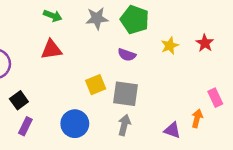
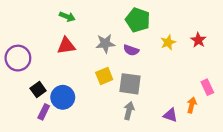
gray star: (97, 18) -> (105, 43), moved
blue circle: (75, 124) -> (63, 97), moved

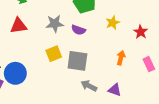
red star: (198, 40) -> (141, 32), moved
orange arrow: (192, 105) -> (121, 58), moved
gray arrow: (129, 111) -> (89, 86), moved, turned -77

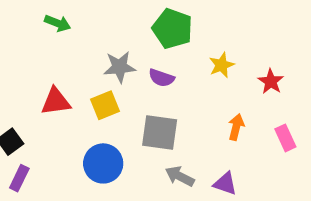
red triangle: (18, 26) -> (56, 102), moved
yellow square: (54, 54) -> (105, 105), moved
blue circle: (15, 73) -> (103, 163), moved

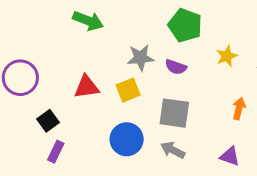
green arrow: (58, 23) -> (88, 21), size x1.4
gray arrow: (180, 176) -> (173, 150), moved

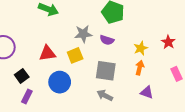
yellow star: (227, 56) -> (141, 48), moved
orange arrow: (239, 108) -> (140, 68), moved
blue circle: (127, 139) -> (60, 82), moved
purple triangle: (230, 156) -> (147, 92), moved

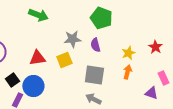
purple semicircle: (107, 40) -> (95, 45), turned 56
blue circle: (60, 82) -> (33, 86), moved
purple triangle: (147, 92) -> (151, 93), moved

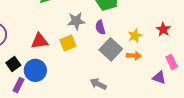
orange arrow: (127, 72) -> (134, 56), turned 80
gray square: (94, 75) -> (111, 49), moved, turned 35

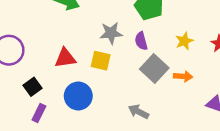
yellow star: (135, 36) -> (184, 41), moved
yellow square: (68, 43) -> (101, 61), turned 35
blue circle: (35, 70) -> (78, 96), moved

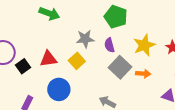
yellow star: (184, 41) -> (144, 45), size x1.5
yellow square: (101, 61) -> (77, 61), turned 35
black square: (32, 87) -> (23, 66), moved

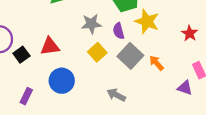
yellow star: (144, 45) -> (147, 21), moved, turned -30
yellow square: (77, 61) -> (97, 52), moved
orange arrow: (143, 74) -> (156, 63), turned -136

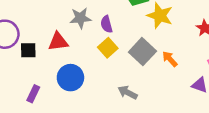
gray star: (91, 24) -> (80, 18), moved
purple semicircle: (119, 31) -> (106, 24), moved
black square: (21, 55) -> (28, 50), turned 35

